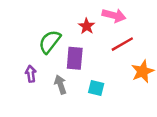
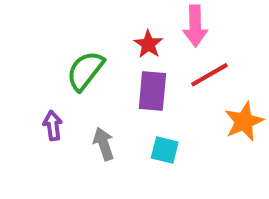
pink arrow: (114, 15) -> (195, 26), turned 75
purple rectangle: (75, 58) -> (152, 91), moved

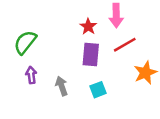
green semicircle: (85, 71) -> (25, 42), moved
cyan square: (165, 150) -> (98, 90), turned -35

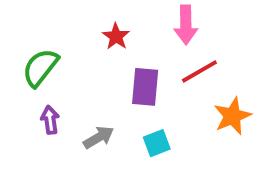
red star: (88, 27) -> (116, 36), moved
gray arrow: (62, 86) -> (99, 137), turned 78

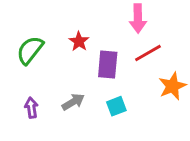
red star: (116, 36) -> (79, 41), moved
purple arrow: (50, 120) -> (31, 108), moved

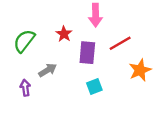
pink arrow: (138, 18) -> (96, 15), moved
gray arrow: (73, 102) -> (48, 70), moved

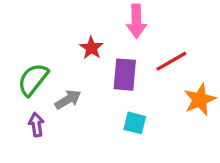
green semicircle: (24, 41) -> (33, 80), moved
cyan square: (94, 87) -> (135, 123), turned 35

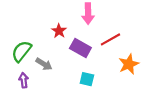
purple rectangle: (125, 75) -> (80, 48), turned -66
gray arrow: (68, 100) -> (44, 64), turned 63

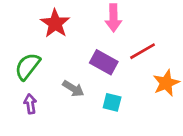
red star: (59, 31) -> (55, 23), moved, size x1.5
gray arrow: (44, 64) -> (73, 89), moved

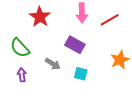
red line: (143, 51) -> (110, 20), moved
green semicircle: (27, 66) -> (20, 48), turned -80

